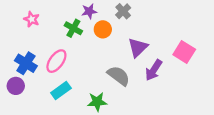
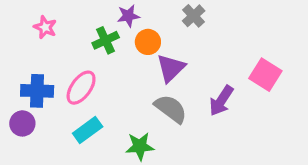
gray cross: (123, 11) -> (194, 16), moved
green cross: (73, 28) -> (106, 40), turned 36
purple triangle: (138, 47) -> (171, 68), moved
blue cross: (26, 63) -> (37, 91), turned -30

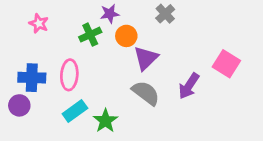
pink ellipse: (81, 88) -> (69, 75), turned -32
green star: (140, 146) -> (105, 121), moved, turned -30

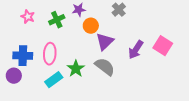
green cross: (90, 35) -> (57, 20), moved
purple arrow: (189, 86) -> (136, 50), moved
green star: (105, 121) -> (76, 69), moved

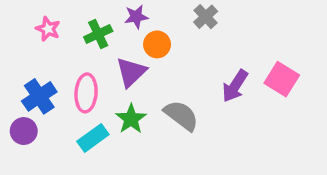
purple triangle: (105, 42) -> (131, 72), moved
blue cross: (23, 56) -> (39, 96), turned -36

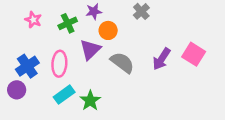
gray semicircle: (181, 115) -> (122, 63), moved
green star: (131, 119) -> (90, 101), moved

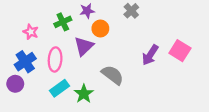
pink star: (33, 20) -> (31, 32), moved
gray semicircle: (122, 63) -> (113, 75), moved

